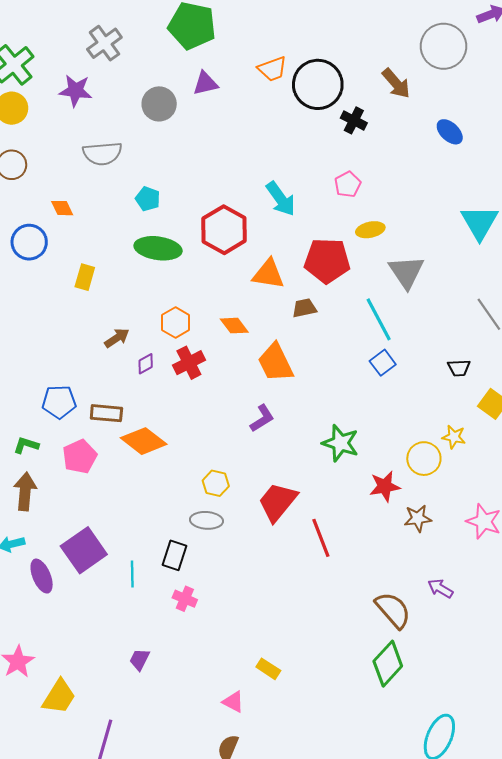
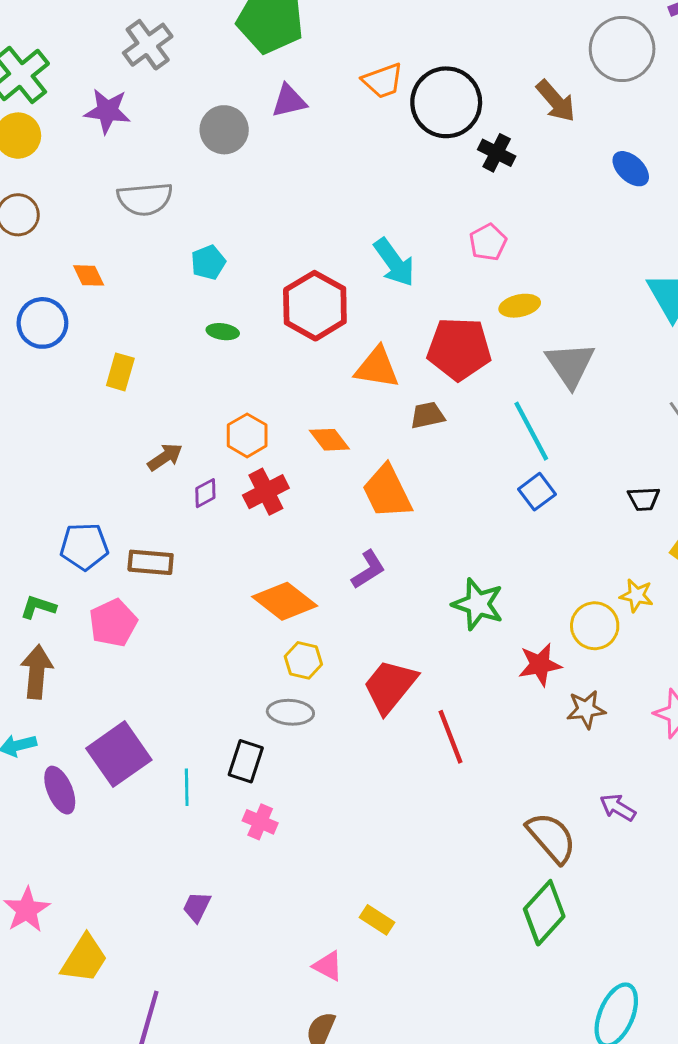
cyan pentagon: (148, 199) -> (208, 262), turned 30
green ellipse: (158, 248) -> (223, 332), size x0.5
orange diamond: (144, 441) -> (285, 601), moved

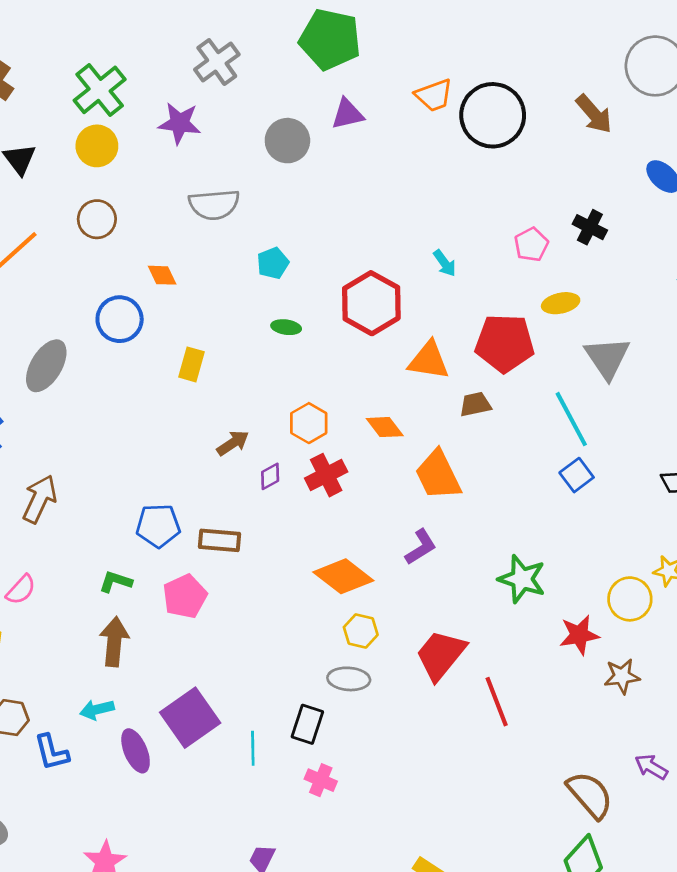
black cross: (497, 153) -> (590, 227), moved
cyan arrow: (394, 262) -> (445, 263), size x0.6

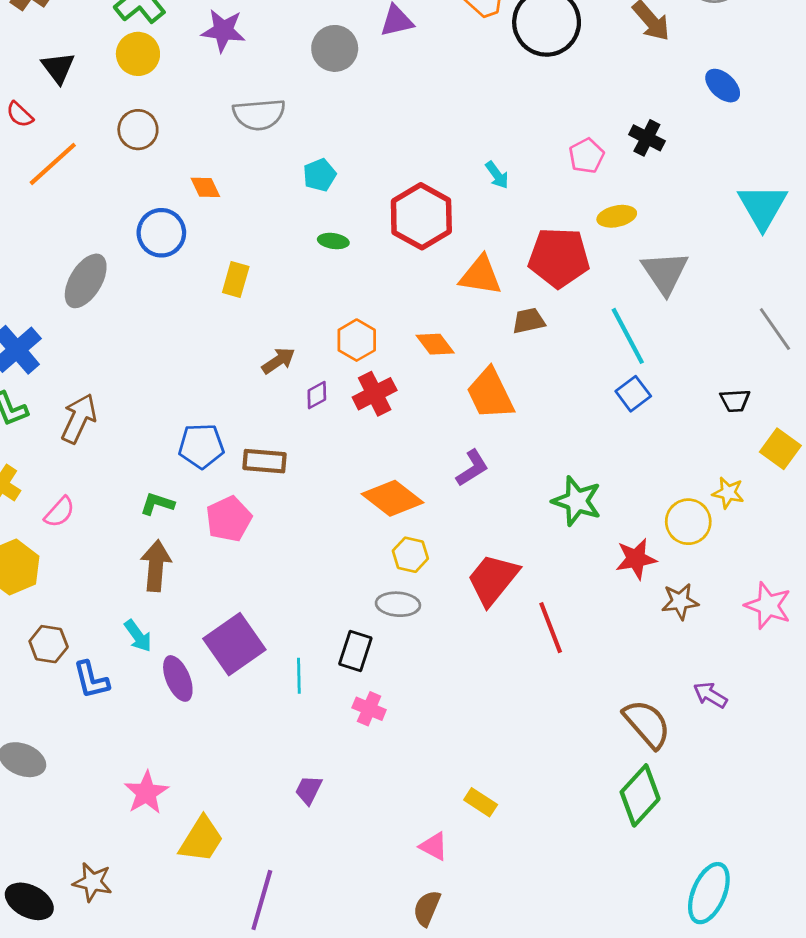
cyan arrow: (97, 710) -> (138, 636), turned -112

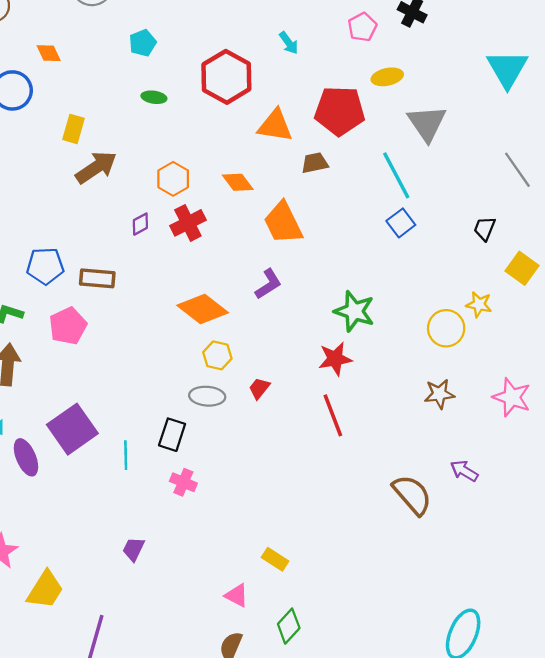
brown arrow: (278, 361) -> (96, 167), moved, size x1.5
black trapezoid: (735, 401) -> (485, 229), turned 115
red star: (636, 559) -> (335, 359), moved
red trapezoid: (493, 579) -> (259, 388), moved, size x0.5
green diamond: (640, 795) -> (289, 626), moved, size x0.7

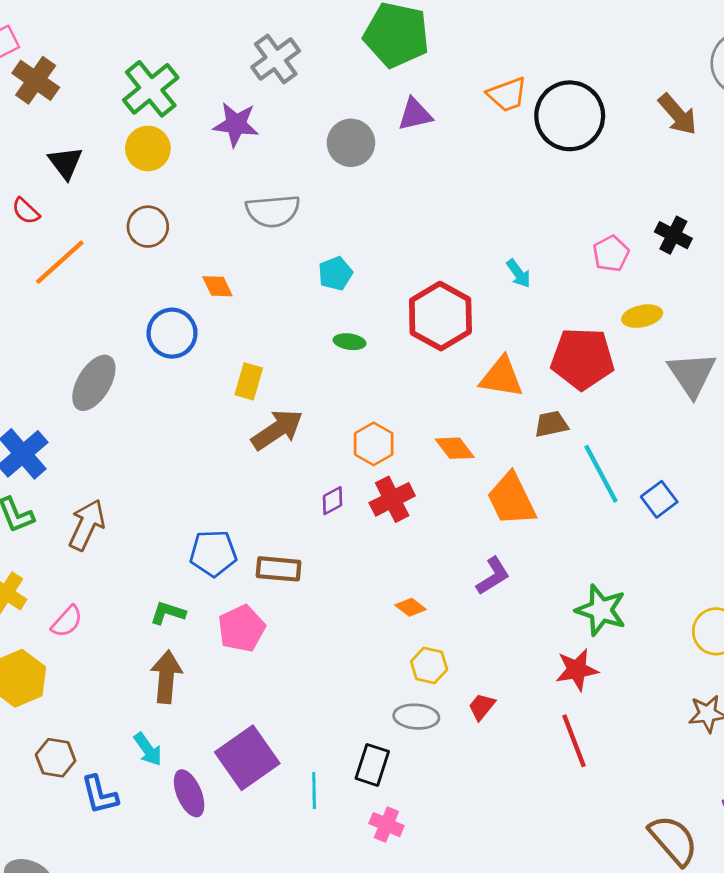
cyan line: (396, 175) -> (601, 474), moved
orange diamond: (203, 309) -> (411, 607), size x0.5

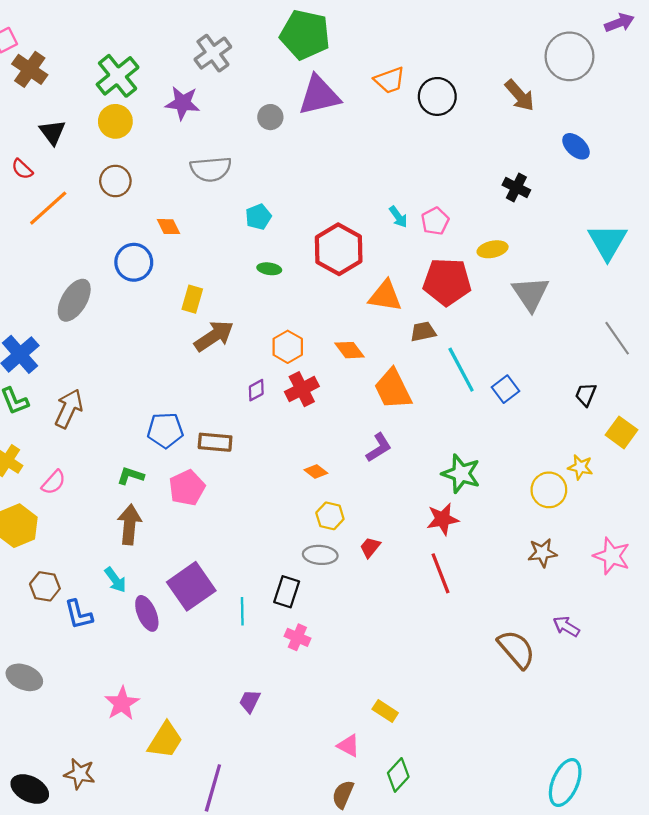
purple triangle: (415, 114) -> (319, 95), size x1.6
black circle: (570, 116) -> (437, 96), size x0.7
gray circle: (351, 143) -> (270, 117), size x0.7
pink pentagon: (611, 254) -> (435, 221), moved

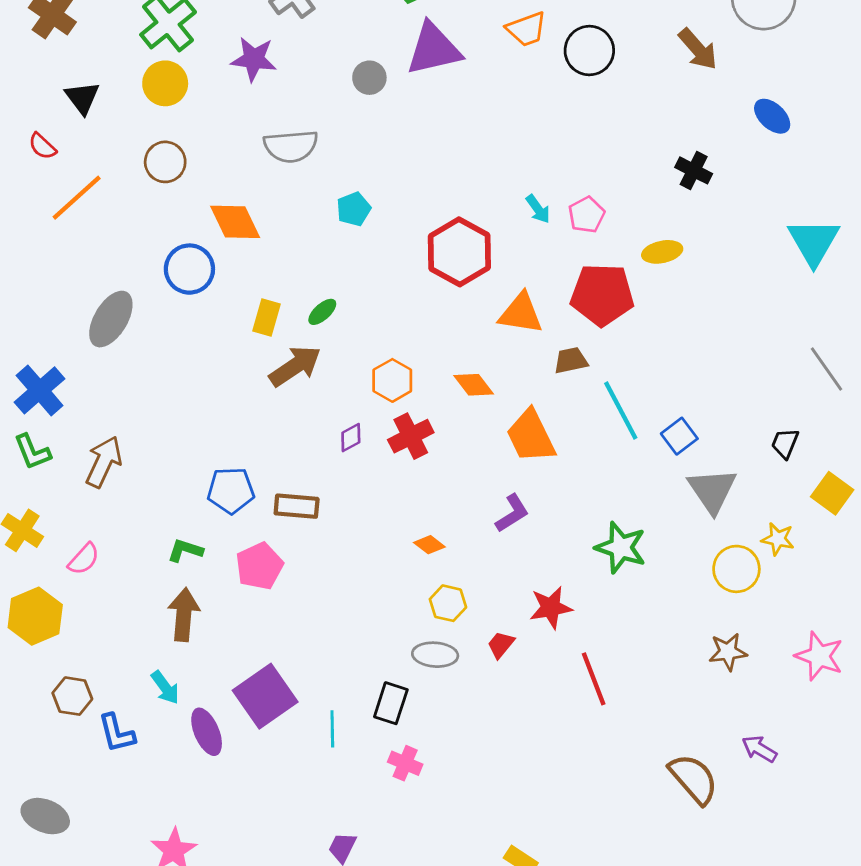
orange diamond: (168, 227) -> (235, 222), size x1.6
green ellipse: (269, 269) -> (322, 312), moved, turned -50
gray triangle: (530, 294) -> (712, 490), moved
red star: (443, 519) -> (551, 608), moved

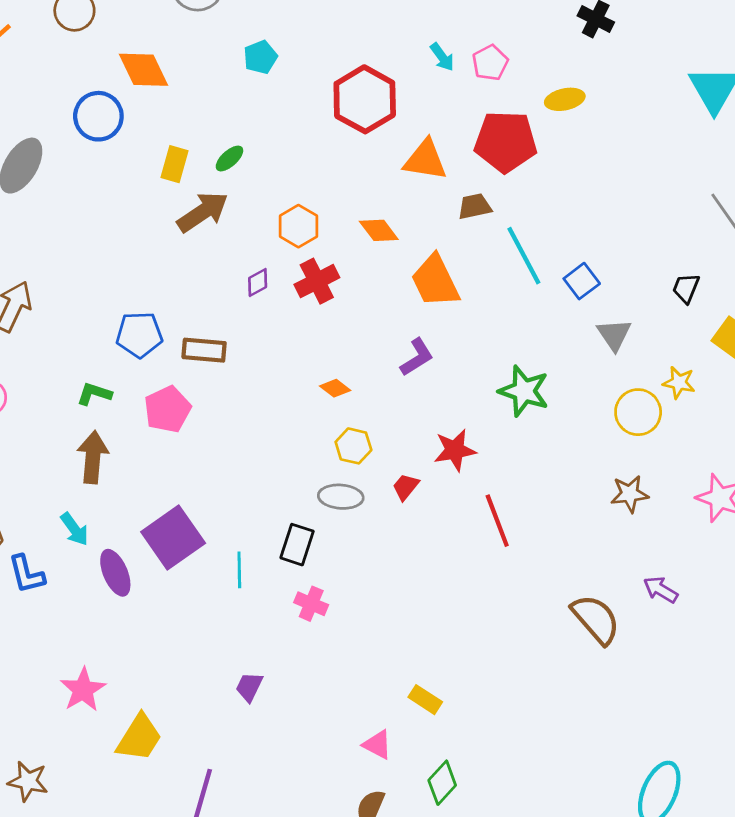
gray triangle: (712, 490) -> (614, 335), size x0.7

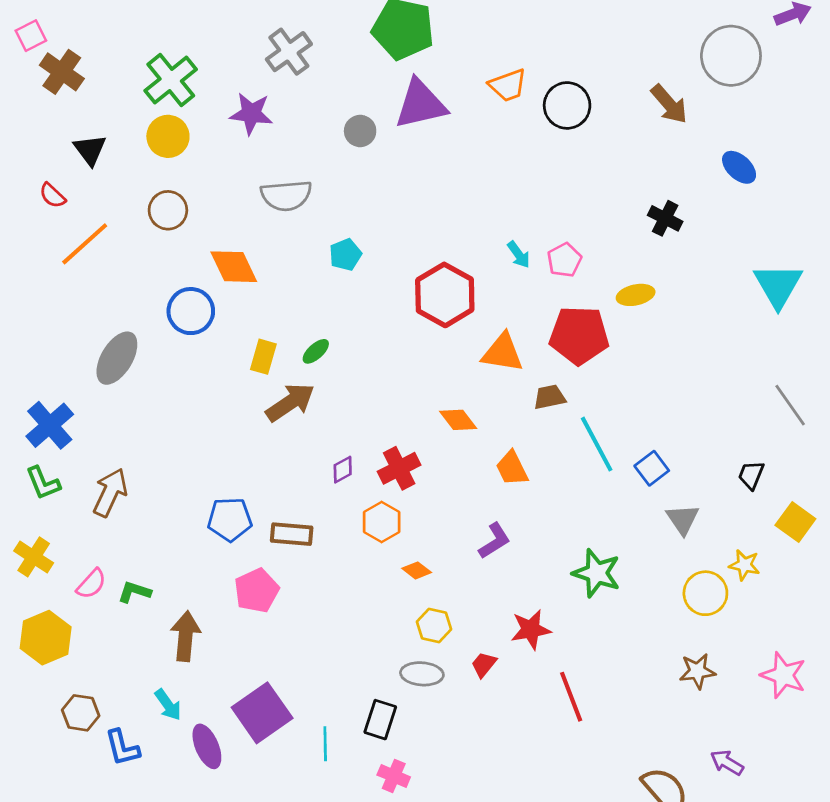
orange hexagon: (298, 226) -> (382, 522), moved
orange trapezoid: (435, 281) -> (512, 468), size x0.7
green L-shape: (94, 394) -> (134, 592), moved

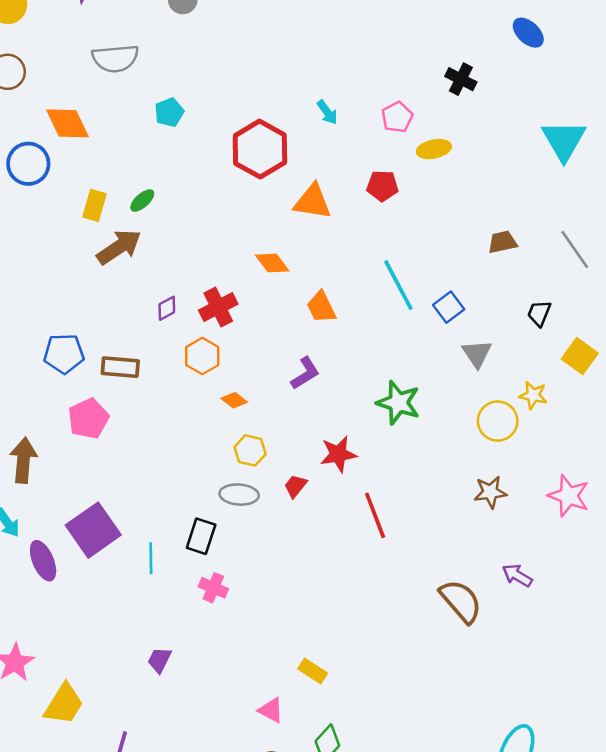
pink pentagon: (564, 260) -> (397, 117), moved
red pentagon: (579, 335) -> (382, 186), size x0.6
brown trapezoid: (550, 397) -> (503, 242), moved

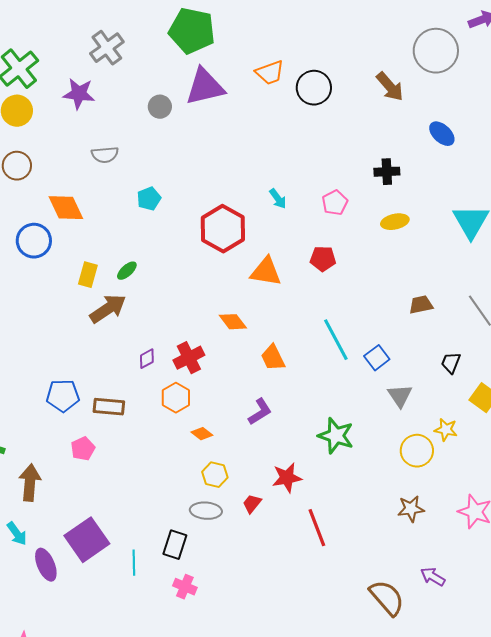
gray semicircle: (115, 58) -> (105, 155), size x0.7
black cross: (461, 79) -> (387, 172), turned -30
yellow ellipse: (434, 149) -> (395, 222), moved
pink pentagon: (88, 419) -> (83, 449), size x0.7

